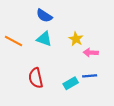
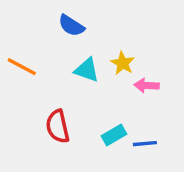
cyan triangle: (44, 39) -> (87, 70), moved
blue line: (90, 76) -> (145, 144), moved

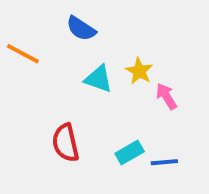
orange line: (22, 67) -> (23, 54), moved
pink arrow: (147, 85) -> (166, 96), turned 55

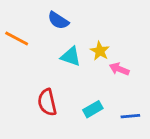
pink arrow: (166, 96) -> (119, 69), turned -36
blue line: (164, 162) -> (130, 116), moved

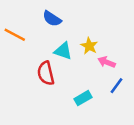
red semicircle: (47, 102) -> (46, 73), moved
blue line: (130, 116) -> (117, 86), moved, turned -49

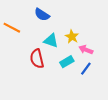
blue line: (117, 86) -> (86, 69), moved
cyan rectangle: (83, 98) -> (67, 62), moved

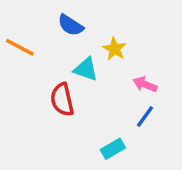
yellow star: (72, 37) -> (115, 49), moved
cyan rectangle: (67, 62) -> (113, 149), moved

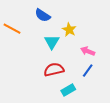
cyan triangle: (86, 69) -> (52, 42), turned 42
red semicircle: (62, 100) -> (54, 70), moved, turned 90

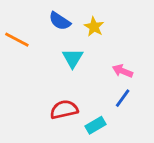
yellow star: (69, 30) -> (94, 27), moved
red semicircle: (54, 70) -> (64, 110), moved

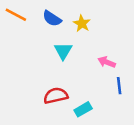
orange line: (17, 40) -> (16, 15), moved
blue line: (123, 98) -> (119, 86), moved, turned -42

